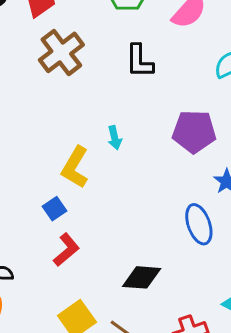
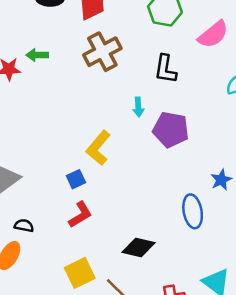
purple pentagon: (194, 132) -> (171, 130), moved
cyan arrow: (115, 138) -> (138, 107), moved

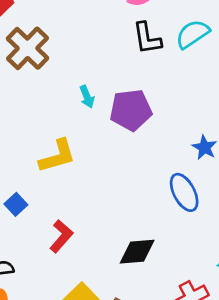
black L-shape: (165, 69) -> (147, 38), moved
yellow L-shape: (98, 148) -> (57, 156), turned -128
blue square: (76, 179) -> (16, 204), moved

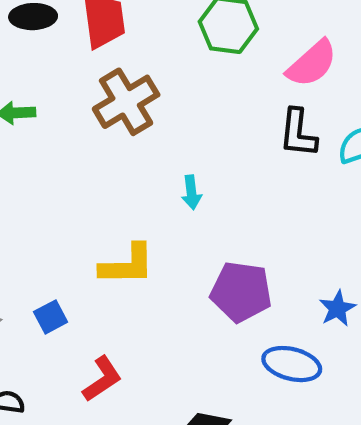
purple pentagon: (131, 110) -> (241, 292), moved
blue ellipse: (184, 192) -> (292, 364), turned -63

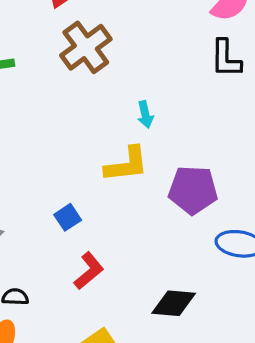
yellow L-shape: (127, 265) -> (126, 164), moved
blue square: (51, 317) -> (68, 217), moved

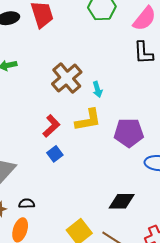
brown cross: (86, 47) -> (67, 78), moved
red L-shape: (89, 271) -> (51, 126), moved

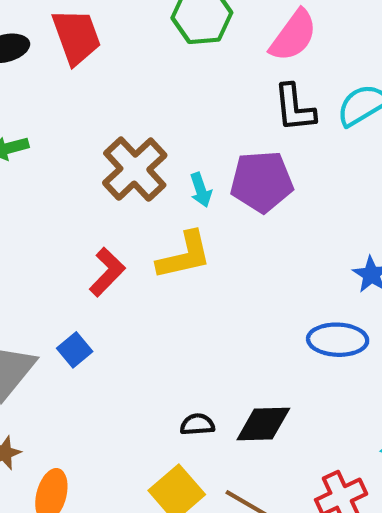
purple pentagon: (129, 133) -> (262, 182), moved
blue square: (55, 154) -> (75, 350), moved
black semicircle: (27, 203) -> (197, 424), moved

